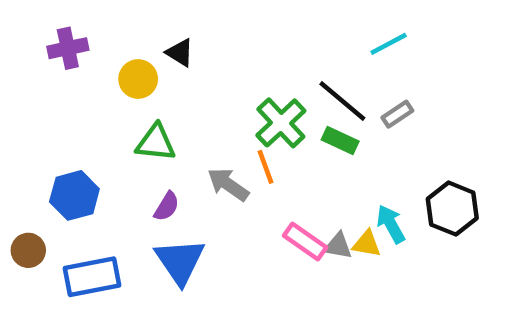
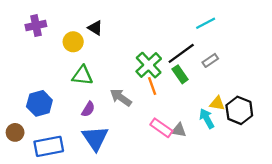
black line: (342, 101) -> (181, 53), turned -76
green rectangle: (340, 141) -> (180, 74), turned 30
orange line: (266, 167) -> (152, 86), moved
yellow triangle: (367, 244) -> (217, 103), moved

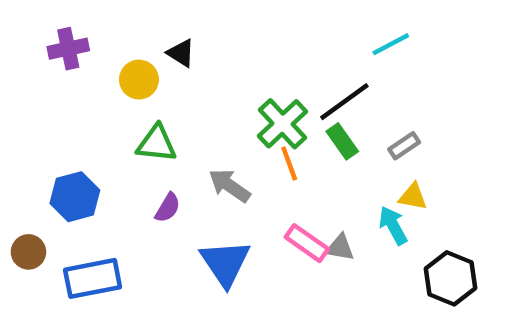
gray rectangle: (210, 60) -> (404, 146), moved
black hexagon: (239, 110) -> (450, 278), moved
blue triangle: (95, 138) -> (225, 263), moved

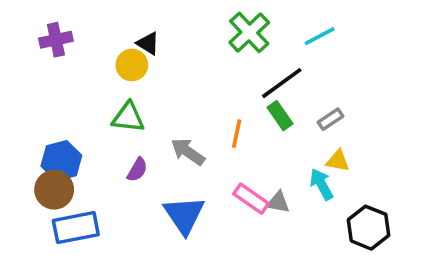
yellow circle: (139, 80) -> (132, 65), moved
green cross: (283, 124) -> (249, 32), moved
orange line: (289, 164) -> (237, 134), turned 32
brown circle: (28, 252) -> (54, 190), moved, size x1.4

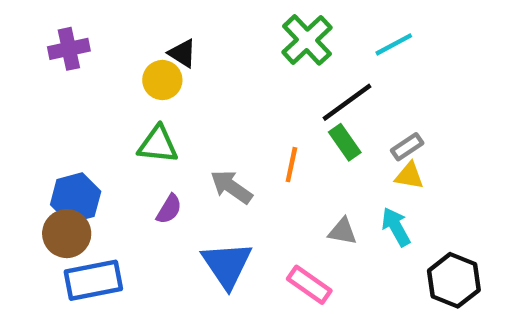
yellow triangle: (338, 161) -> (409, 176), moved
pink rectangle: (251, 199) -> (309, 285), moved
gray triangle: (278, 202) -> (343, 231), moved

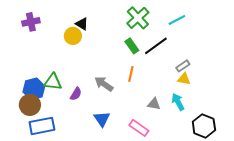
green rectangle: (345, 142) -> (132, 46), moved
green triangle: (158, 145) -> (53, 82), moved
blue triangle: (227, 265) -> (102, 119), size x0.7

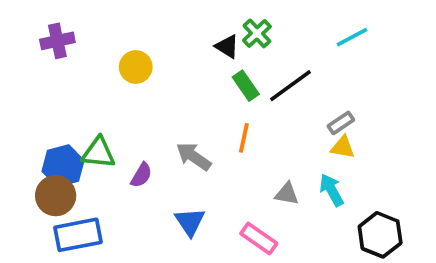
green cross: (138, 18) -> (257, 33), size x0.7
cyan line: (177, 20) -> (352, 37), moved
black triangle: (82, 24) -> (227, 46), moved

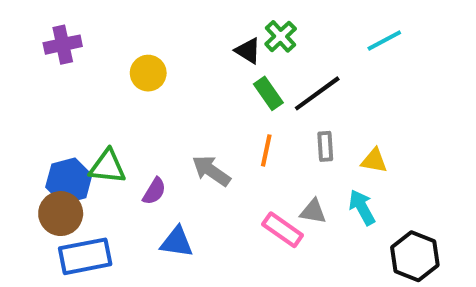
gray rectangle: (341, 123) -> (325, 146), moved, turned -60
blue triangle: (190, 222) -> (177, 242), moved, turned -48
pink rectangle: (259, 239) -> (283, 230), moved

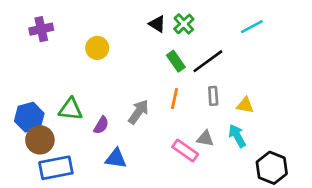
black triangle: (248, 51) -> (157, 24), moved
gray arrow: (211, 171) -> (139, 112), turned 90
blue hexagon: (69, 181) -> (29, 117), moved

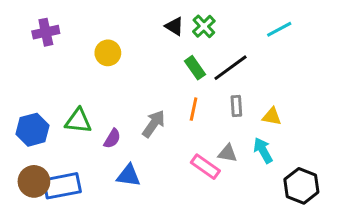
brown circle: (40, 140) -> (34, 181), moved

